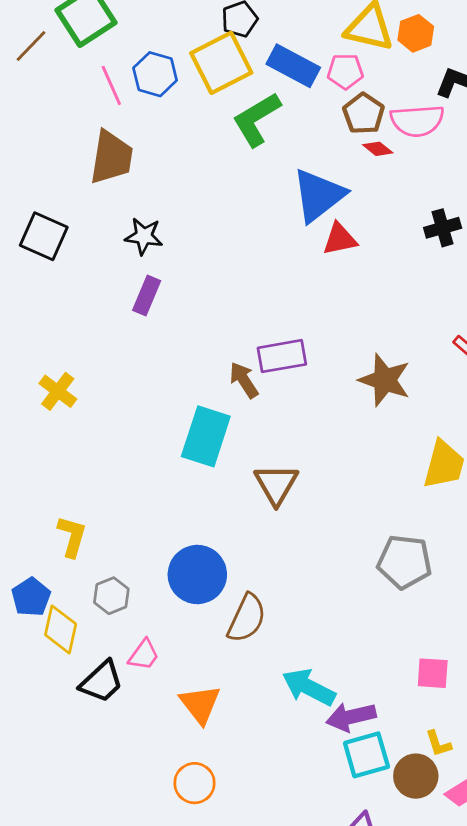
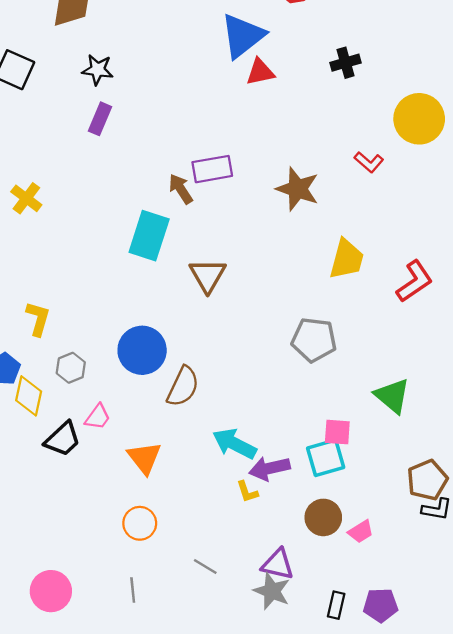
yellow L-shape: (438, 744) -> (247, 492), moved
cyan square: (366, 755) -> (326, 458), moved

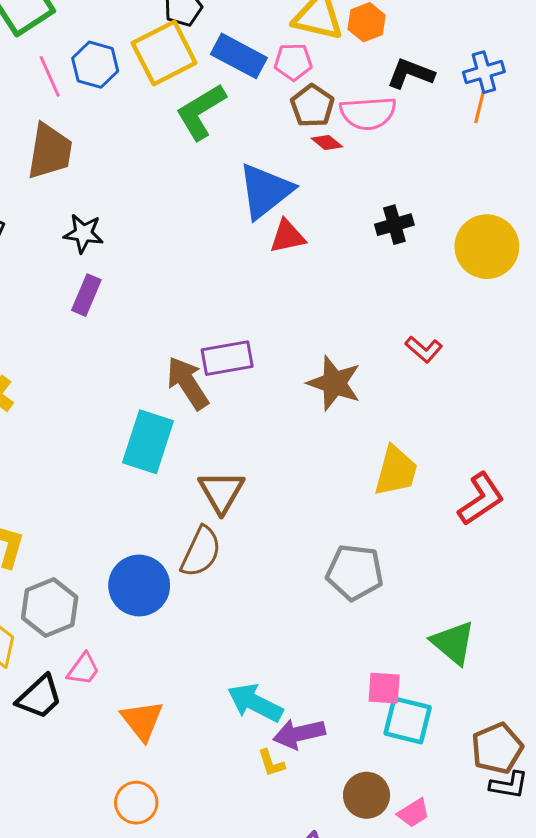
yellow circle: (419, 119) -> (487, 247), moved
brown arrow: (181, 189) -> (188, 383), size x1.4
gray hexagon: (71, 368) -> (50, 608), size x1.5
brown semicircle: (183, 387) -> (201, 552), moved
cyan square: (326, 458) -> (408, 720), moved, turned 30

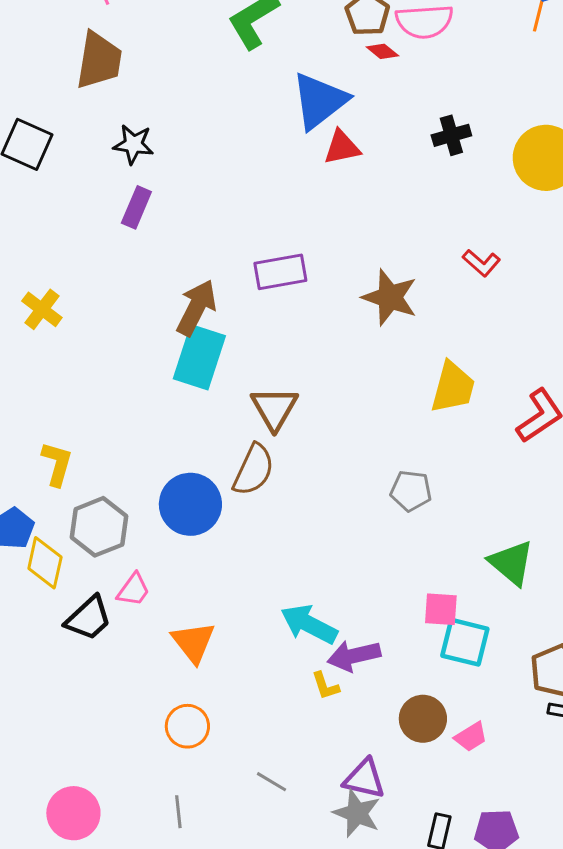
brown arrow: (188, 383) -> (196, 308), moved, turned 60
gray pentagon: (355, 572) -> (411, 491), size x0.7

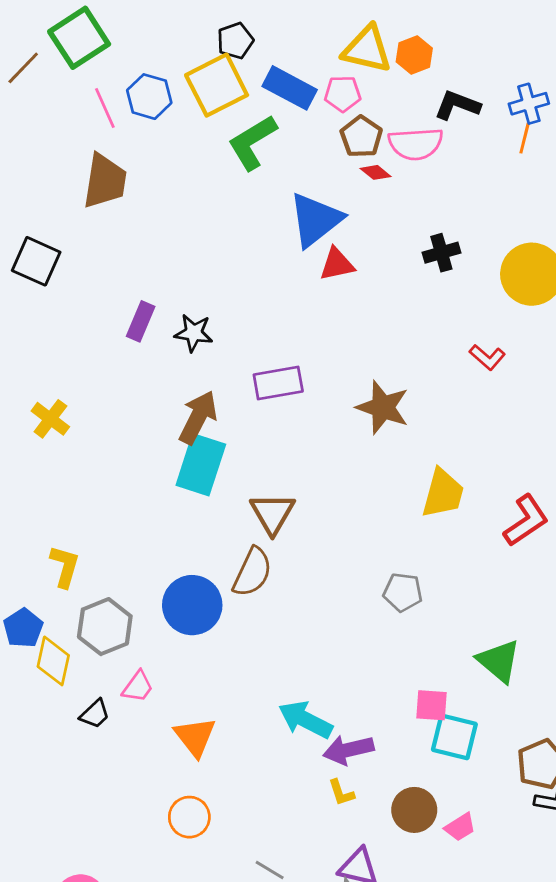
black star: (133, 144) -> (194, 333), moved
red L-shape: (481, 263) -> (487, 357), moved
black trapezoid: (88, 618) -> (95, 714), size x0.7
yellow L-shape: (325, 686) -> (341, 793), moved

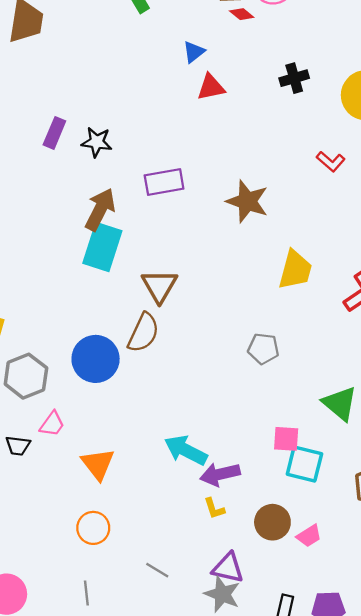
blue triangle: (315, 220) -> (194, 52), size x0.5
black trapezoid: (95, 714) -> (18, 446), turned 50

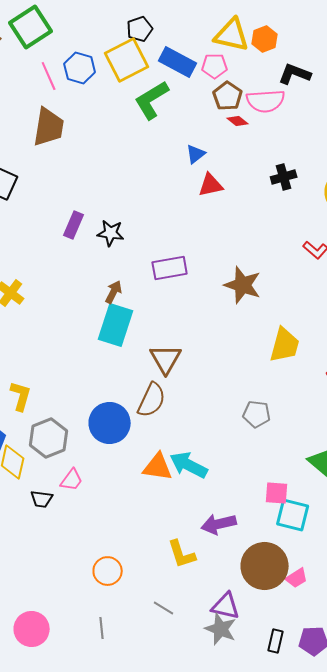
brown arrow: (100, 209) -> (114, 292), size x0.6
cyan arrow: (186, 450) -> (189, 465), moved
orange triangle: (98, 464) -> (158, 467), moved, turned -44
yellow L-shape: (214, 508) -> (182, 554), moved, size x1.5
brown circle: (272, 522) -> (265, 566), size x1.5

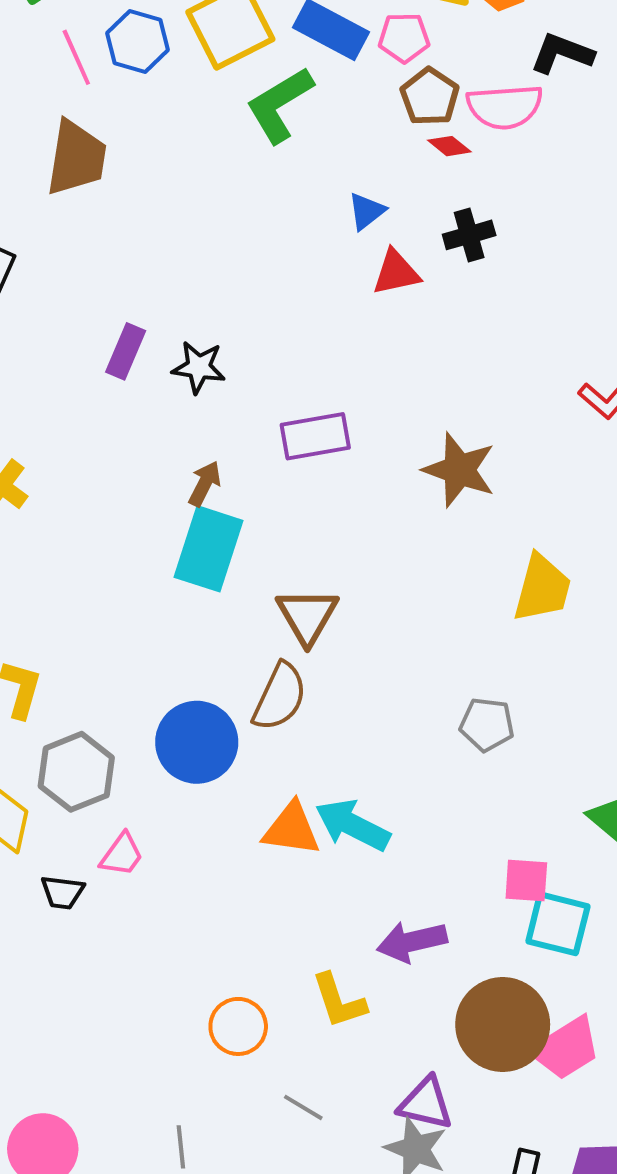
black cross: (284, 177) -> (469, 235), moved
orange circle: (108, 571) -> (238, 1026), moved
pink trapezoid: (297, 578) -> (566, 1048), size x1.6

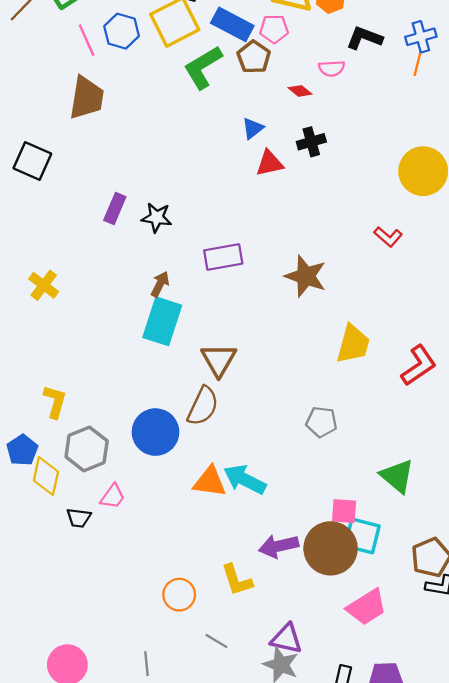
brown pentagon: (430, 97) -> (254, 57), moved
pink semicircle: (505, 107) -> (332, 68), size x0.6
brown circle: (503, 1024) -> (331, 548), moved

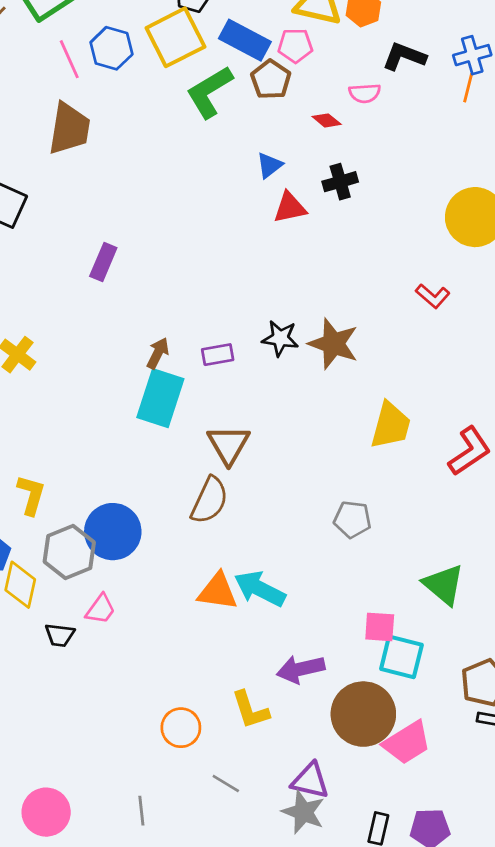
black star: (157, 217) -> (280, 338), moved
purple rectangle: (223, 257) -> (218, 355), moved, size x0.7
blue circle: (155, 432) -> (113, 532), moved
brown circle: (331, 548) -> (363, 714), moved

